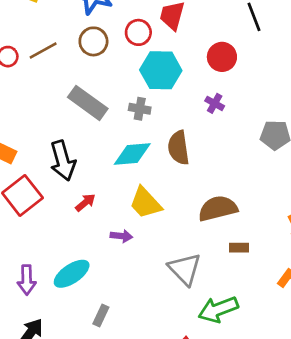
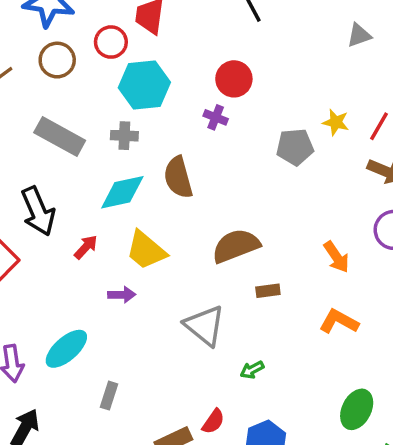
red circle: (222, 57) -> (234, 79), moved
red arrow: (85, 203) -> (86, 247), moved
green arrow: (218, 309) -> (252, 370), size x0.5

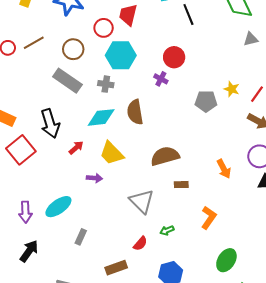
brown circle: (57, 60) -> (73, 49), moved
orange L-shape: (339, 321) -> (209, 218), moved, turned 90
red semicircle: (213, 421) -> (140, 244), moved

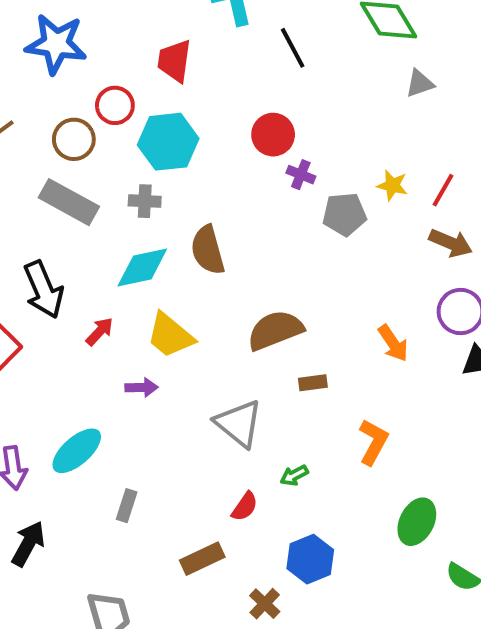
red circle: (104, 28) -> (115, 105), moved
purple cross: (161, 79) -> (301, 175), moved

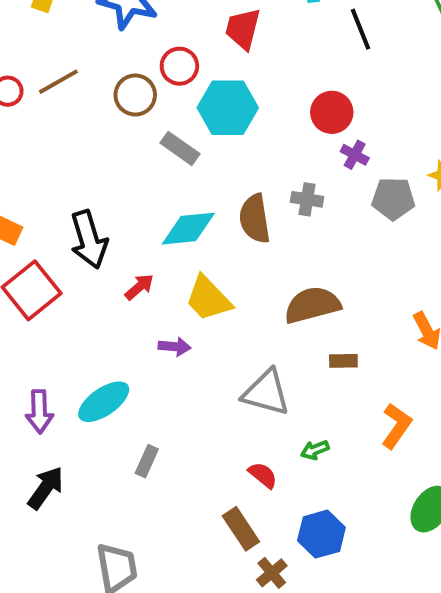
gray cross: (145, 201) -> (307, 199), moved
gray rectangle: (69, 202) -> (180, 148), moved, size x0.7
gray triangle: (239, 423) -> (266, 393), turned -30
red semicircle: (245, 507) -> (263, 475), turned -92
brown rectangle: (202, 559) -> (241, 529), moved, turned 75

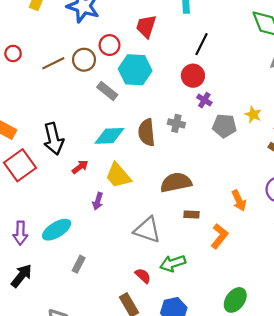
black line: (361, 29) -> (201, 44), moved, turned 45
brown line: (58, 82) -> (53, 63), moved
purple arrow: (174, 347) -> (98, 201), turned 98
orange L-shape: (396, 426) -> (219, 236), moved
green arrow: (315, 450) -> (173, 263), size x1.6

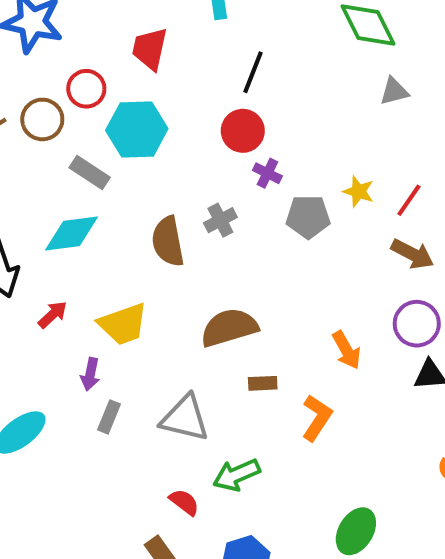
gray cross: (176, 123) -> (220, 220), turned -35
cyan diamond: (109, 136) -> (71, 234), moved
yellow trapezoid: (118, 175) -> (123, 324), turned -64
gray rectangle: (79, 264) -> (109, 417), moved

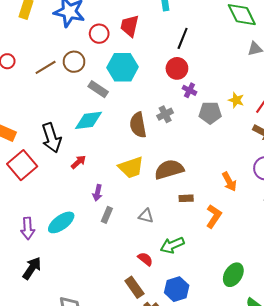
red circle: (86, 89) -> (99, 34), moved
yellow trapezoid: (123, 324) -> (131, 167), moved
gray triangle: (185, 418) -> (146, 216), size x0.6

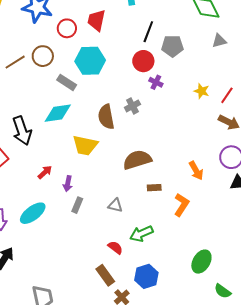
gray pentagon: (210, 113) -> (172, 46), moved
red arrow: (78, 162) -> (45, 172), moved
yellow trapezoid: (131, 167) -> (85, 145), moved, turned 32

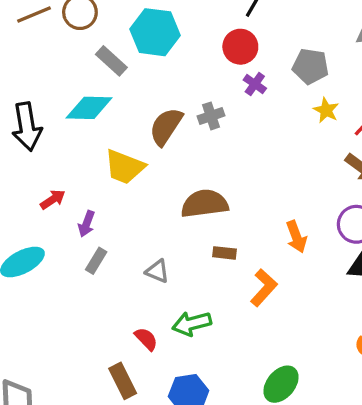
gray pentagon: (172, 46) -> (310, 66), moved
brown semicircle: (106, 117) -> (166, 126), turned 35

